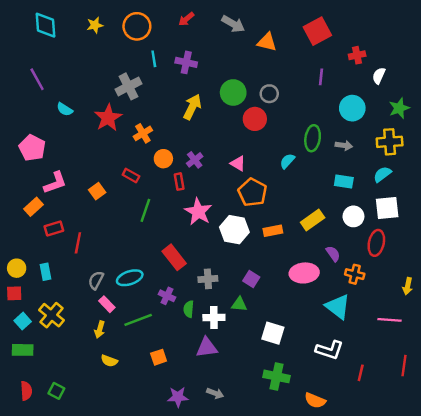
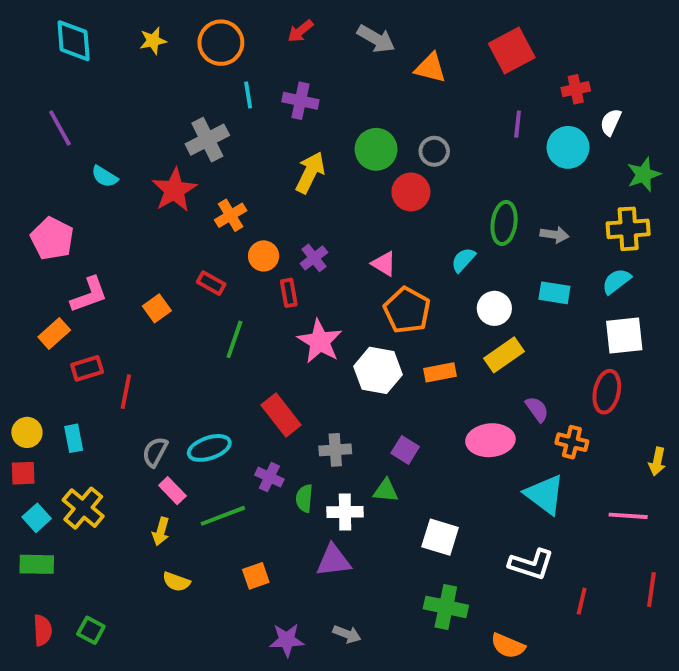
cyan circle: (352, 108) -> (568, 147), moved
white circle: (353, 216) -> (494, 308), moved

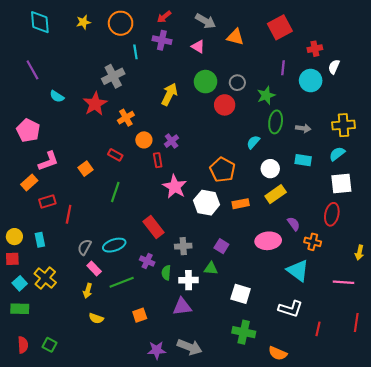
purple cross: (300, 101) -> (162, 40), moved
green star: (644, 175) -> (266, 95), moved
pink triangle: (384, 264) -> (198, 47), moved
green line: (234, 339) -> (115, 192), moved
gray arrow: (347, 634) -> (190, 347), size x1.6

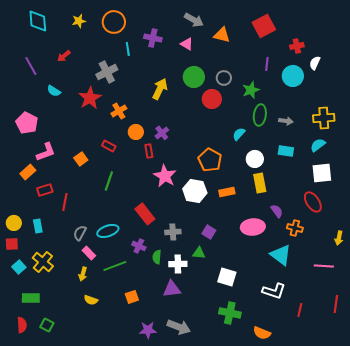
red arrow: (164, 17) -> (64, 56), moved
yellow rectangle: (276, 194) -> (260, 183), turned -66
red ellipse: (332, 214) -> (313, 202), turned -45
green rectangle: (20, 309) -> (31, 298), moved

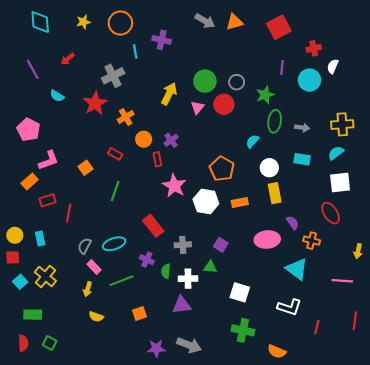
orange triangle: (222, 35) -> (234, 22), moved, turned -30
pink triangle: (187, 44) -> (198, 107), moved, turned 40

